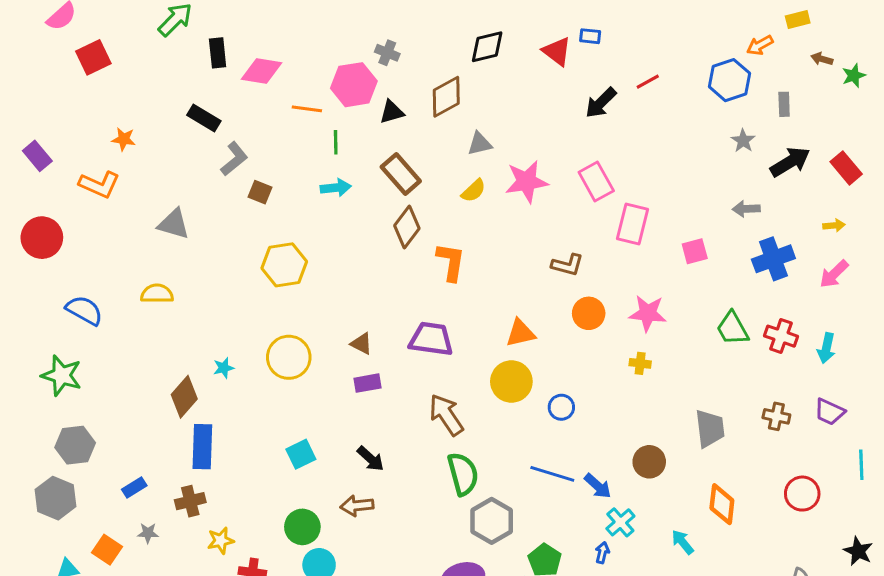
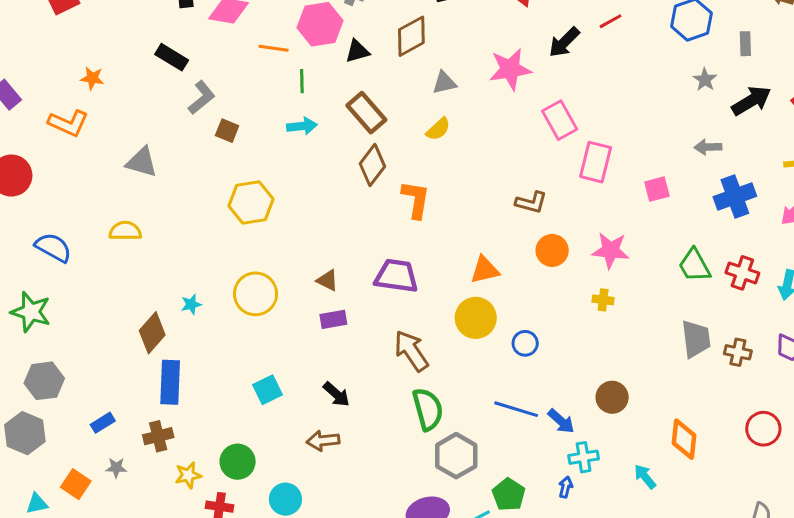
pink star: (527, 182) -> (510, 69), moved
gray trapezoid: (710, 428) -> (696, 339), moved
cyan cross: (620, 522) -> (584, 457), turned 32
green circle: (302, 527) -> (238, 462), moved

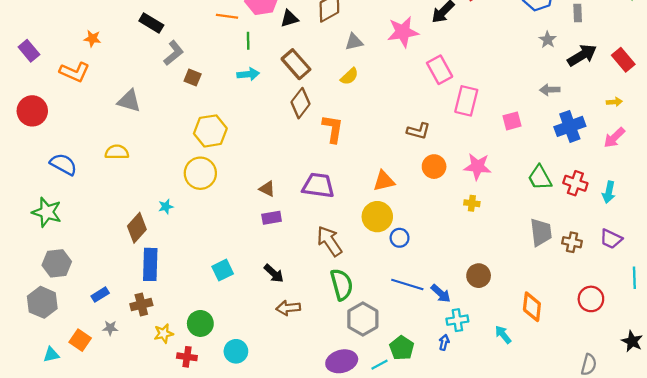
yellow circle: (256, 294) -> (200, 173), moved
blue circle: (525, 343) -> (400, 238), moved
brown arrow: (323, 441) -> (288, 308), moved

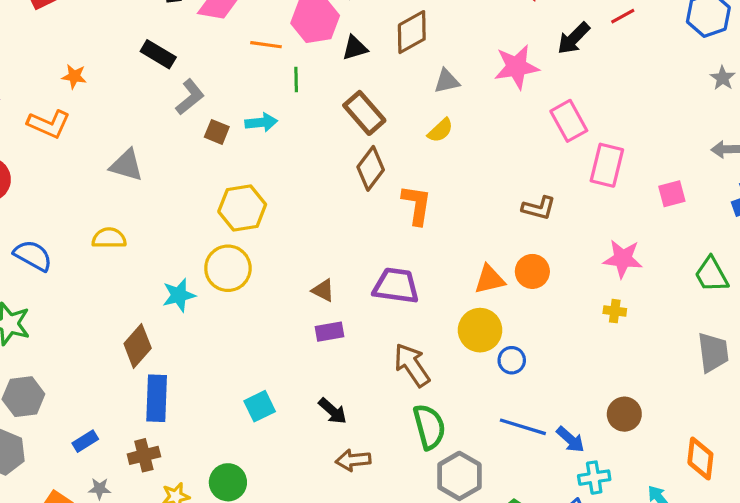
cyan arrow: (248, 74) -> (261, 122), moved
orange circle: (434, 167) -> (532, 271), moved
cyan star: (166, 207) -> (179, 295), moved, size x1.5

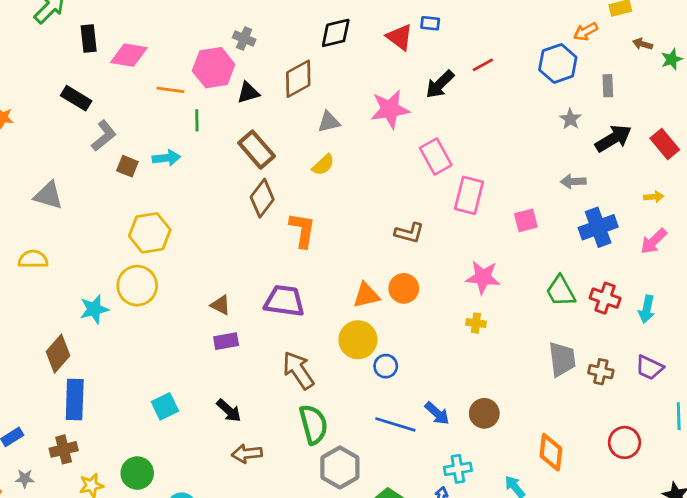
blue arrow: (570, 439) -> (437, 413), moved

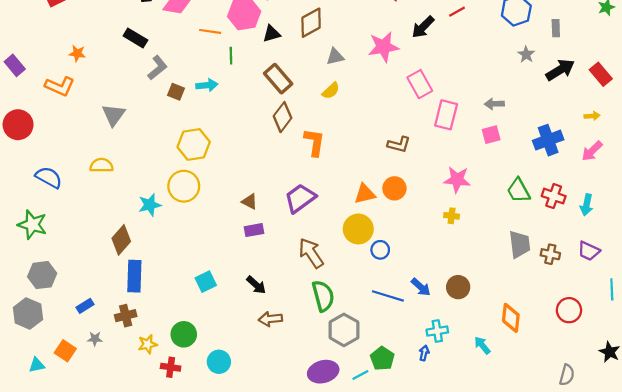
gray arrow: (573, 181) -> (494, 104), moved
gray triangle: (48, 195) -> (114, 115), turned 50
purple trapezoid: (284, 301) -> (300, 198), turned -44

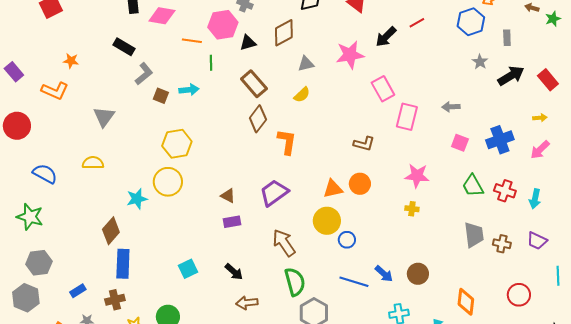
pink square: (491, 135) -> (460, 143), moved, turned 36

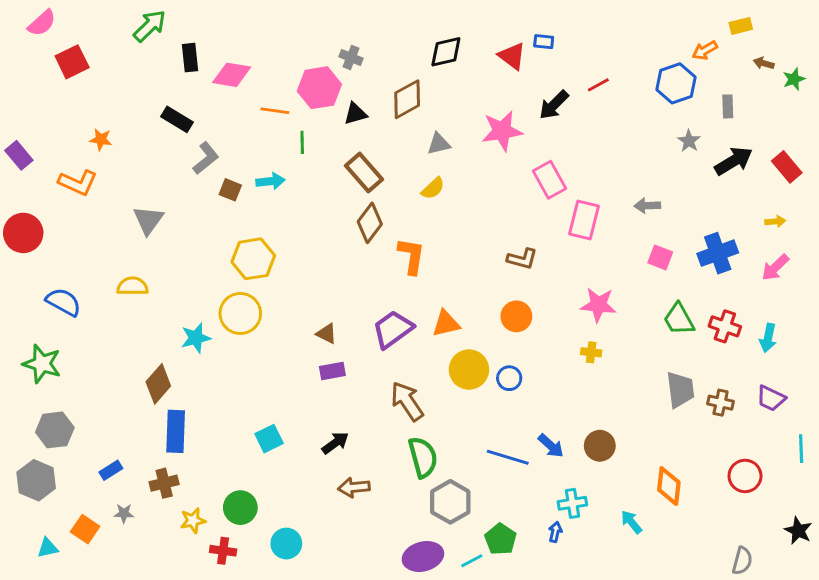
orange triangle: (333, 189) -> (446, 324), moved
blue circle: (347, 240) -> (509, 378), moved
black arrow: (234, 272) -> (335, 443), turned -78

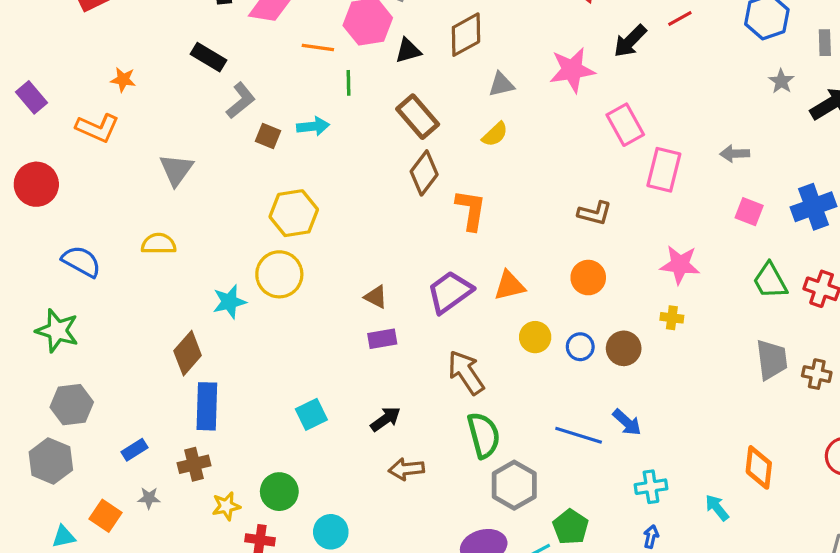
yellow circle: (469, 370) -> (535, 337), size x0.7
brown circle: (600, 446) -> (624, 348), moved
blue arrow: (555, 532) -> (651, 537), moved

